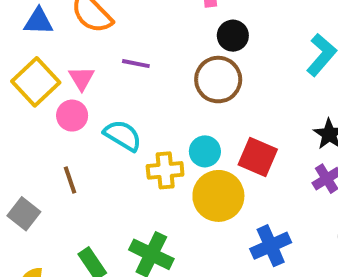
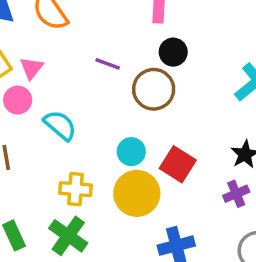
purple line: (136, 64) -> (108, 64), moved
yellow cross: (165, 170) -> (76, 189), moved

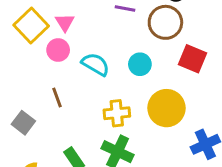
cyan circle: (131, 152) -> (140, 64), moved
red square: (178, 164) -> (192, 59), moved

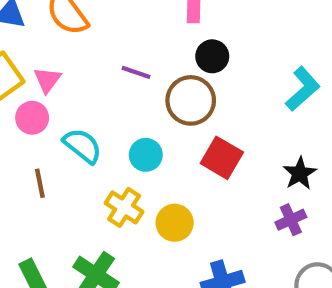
brown line: (57, 98) -> (40, 183), moved
yellow circle: (166, 108) -> (175, 223), size x0.7
yellow cross: (117, 113) -> (124, 207), moved, turned 30

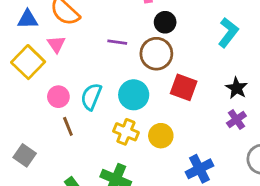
pink triangle: (47, 80) -> (56, 44), moved
pink circle: (32, 118) -> (58, 97), moved
cyan semicircle: (83, 146) -> (91, 97), turned -96
cyan circle: (146, 155) -> (134, 95), size x1.4

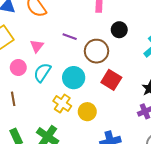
black circle: (165, 22) -> (119, 30), moved
pink triangle: (56, 44) -> (37, 46), moved
brown line: (68, 126) -> (13, 99), moved

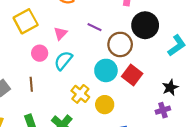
black circle: (119, 30) -> (145, 25), size x1.6
cyan circle: (74, 78) -> (106, 70), moved

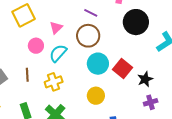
purple line: (95, 27) -> (91, 13), moved
brown circle: (120, 44) -> (88, 36), moved
black star: (170, 87) -> (145, 79), moved
yellow cross: (80, 94) -> (54, 82), moved, turned 30

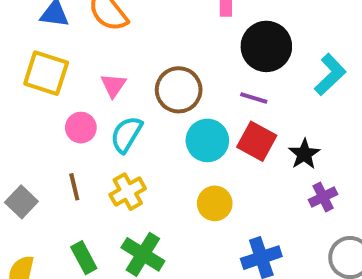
purple line: (91, 13) -> (254, 98), moved
yellow square: (24, 15) -> (46, 73), turned -35

